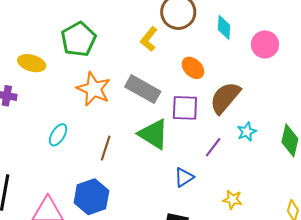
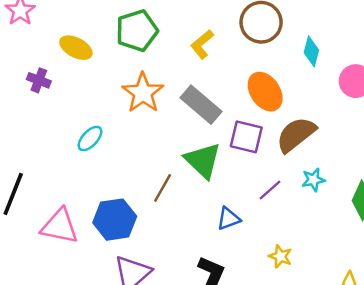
yellow L-shape: (149, 39) -> (202, 44), moved
orange ellipse: (193, 68) -> (265, 92), size x1.4
brown line: (106, 148) -> (163, 188), moved

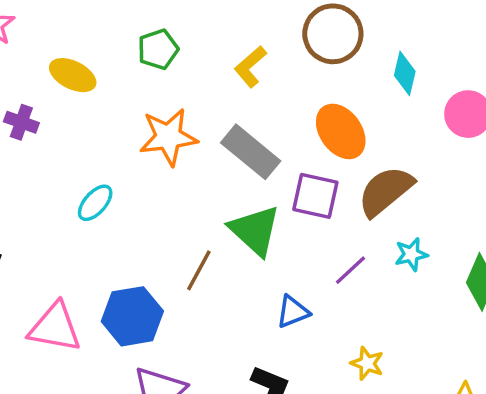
green pentagon: (137, 31) -> (158, 49), size x0.7
orange star: (143, 93) -> (168, 137), turned 30

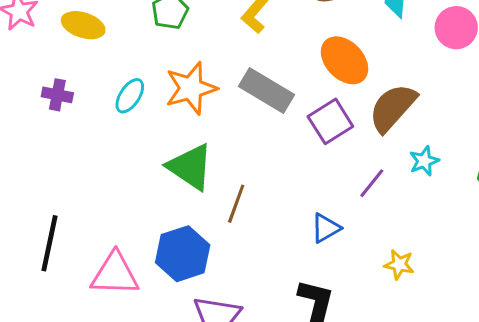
yellow ellipse: (73, 75) -> (83, 25), moved
purple square: (315, 196) -> (330, 121), turned -36
cyan ellipse: (95, 203) -> (130, 96), moved
green triangle: (255, 230) -> (190, 167), moved

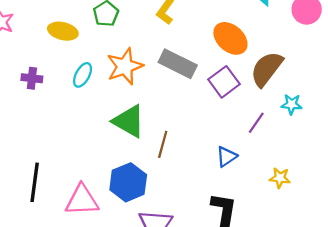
yellow ellipse: (83, 25) -> (63, 31), moved
cyan star: (424, 161) -> (292, 104), turned 30

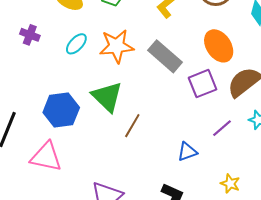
blue hexagon: (128, 182) -> (61, 110), moved

